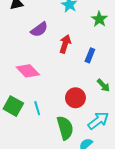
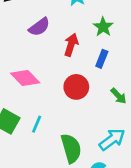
green star: (99, 19) -> (103, 27), moved
red circle: (75, 98) -> (76, 87), moved
cyan line: (37, 108) -> (37, 124), turned 40

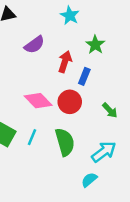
blue rectangle: (102, 59) -> (84, 76), moved
pink diamond: (25, 78) -> (38, 101), moved
green semicircle: (71, 148) -> (65, 142), moved

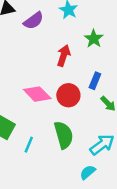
purple semicircle: (34, 45) -> (34, 21), moved
blue rectangle: (84, 76) -> (95, 81), moved
cyan line: (32, 137) -> (29, 145), moved

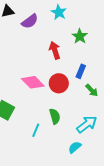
red arrow: (64, 56) -> (55, 50), turned -36
green semicircle: (64, 135) -> (55, 116), size x0.7
cyan line: (29, 145) -> (36, 130), moved

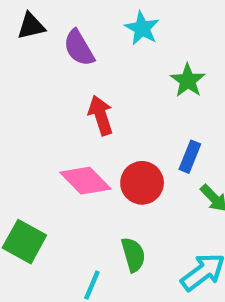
purple semicircle: (30, 21) -> (79, 48), turned 96
red arrow: (55, 50) -> (101, 115), moved

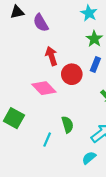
cyan star: (142, 28) -> (89, 13), moved
blue rectangle: (190, 157) -> (95, 65), moved
red circle: (142, 183) -> (72, 74), moved

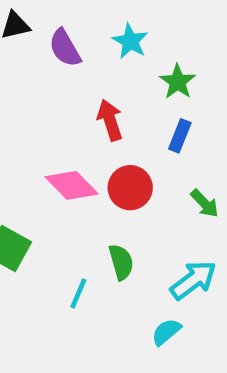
cyan star: (89, 13) -> (130, 41), moved
red arrow: (51, 56) -> (110, 120), moved
red circle: (72, 74) -> (130, 188), moved

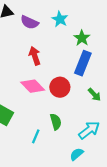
purple semicircle: (65, 48) -> (30, 22), turned -36
red arrow: (110, 120) -> (35, 56), moved
blue rectangle: (180, 136) -> (83, 63), size x1.6

